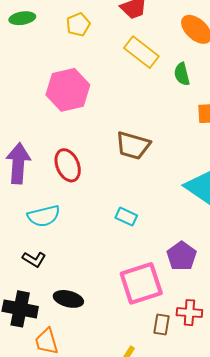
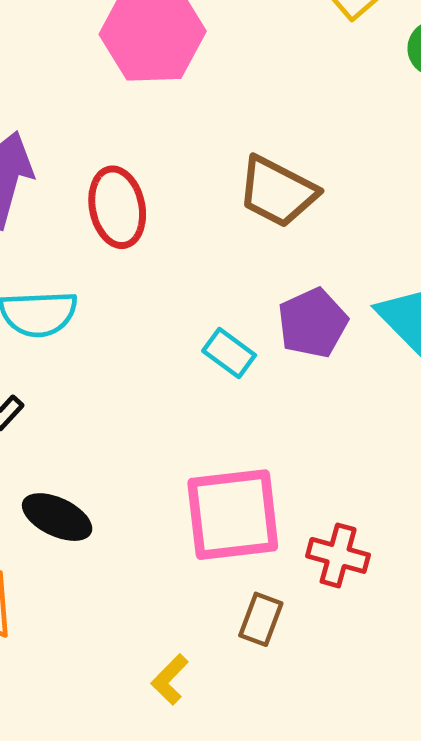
purple pentagon: (182, 256) -> (313, 323), moved
red cross: (189, 313) -> (338, 555), moved

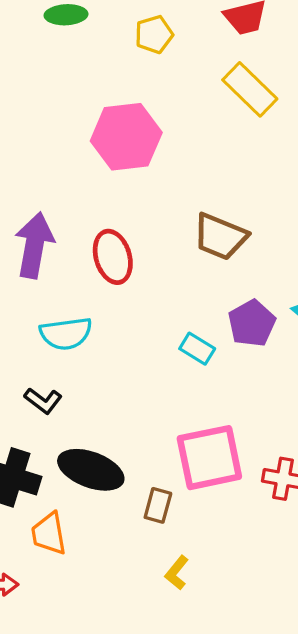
black ellipse: (57, 517) -> (91, 470), size x1.4
brown rectangle: (261, 619) -> (158, 505), moved

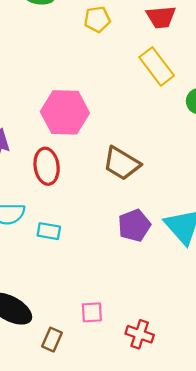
pink hexagon: (126, 137) -> (65, 112), moved
cyan rectangle: (197, 349) -> (49, 231), moved, turned -30
pink square: (209, 458) -> (92, 312), size x0.5

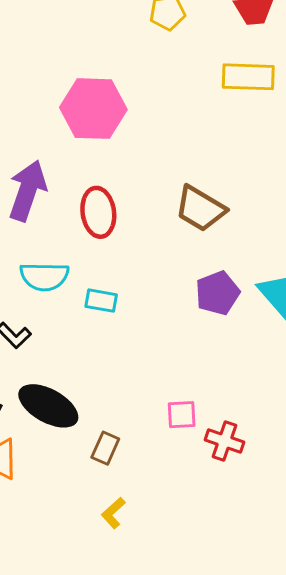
yellow rectangle: (157, 66) -> (248, 77), turned -51
pink hexagon: (65, 112) -> (93, 109), moved
pink square: (92, 312) -> (182, 415), moved

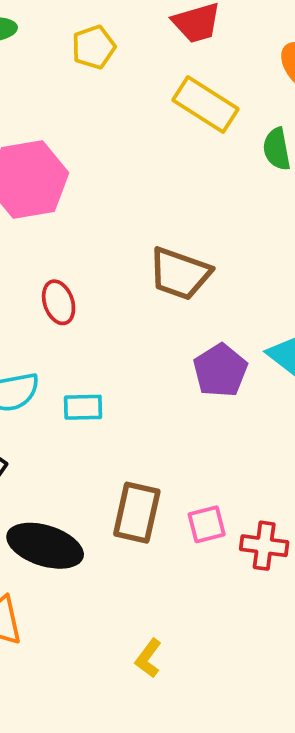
yellow rectangle: (248, 77) -> (205, 105), turned 42
red ellipse: (98, 212) -> (59, 302), size x0.7
brown rectangle: (105, 448) -> (137, 513), moved, size x1.5

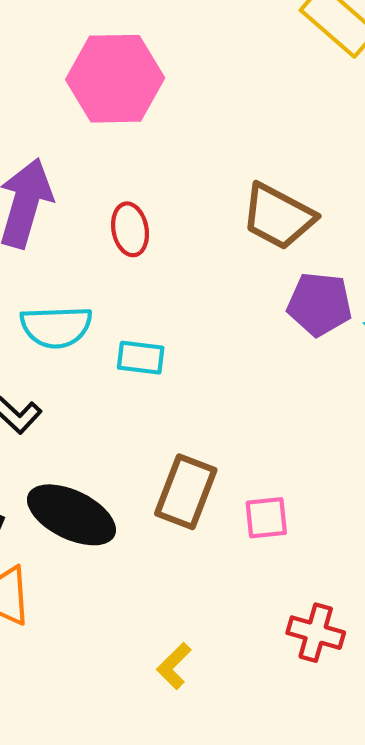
purple pentagon: (220, 370) -> (320, 304), moved, turned 30
red cross: (264, 546) -> (316, 633), moved

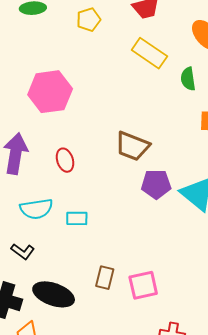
brown rectangle: (186, 492) -> (105, 278), size x0.7
pink square: (266, 518) -> (143, 285), size x1.4

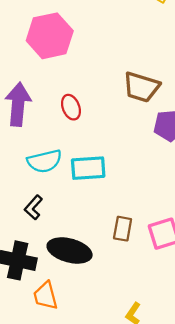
cyan rectangle: (77, 218) -> (88, 168), size x1.5
black L-shape: (23, 251) -> (33, 207), turned 100

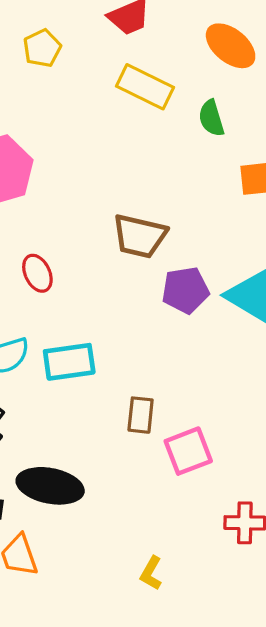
brown rectangle: (123, 229) -> (141, 415), moved

